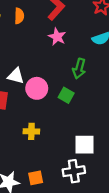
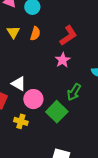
green square: (66, 95) -> (57, 112), size x1.5
yellow cross: (31, 131) -> (21, 121), moved

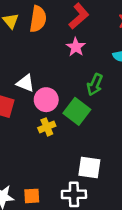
orange semicircle: (35, 34) -> (38, 19), size x1.5
yellow cross: (21, 121) -> (47, 127), moved, turned -32

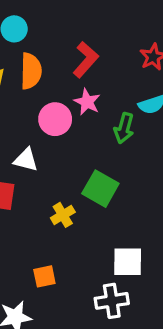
green arrow: (95, 85) -> (124, 128), moved
pink circle: (46, 100) -> (55, 119), moved
orange square: (32, 196) -> (44, 276), moved

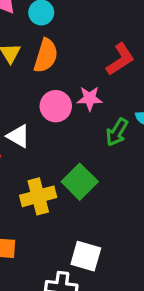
red L-shape: (86, 60) -> (120, 59), moved
pink star: (87, 102) -> (90, 98), turned 30
yellow cross: (63, 215) -> (38, 196), size x1.5

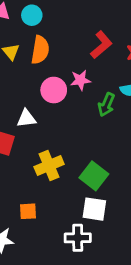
white triangle: (18, 136) -> (26, 118), turned -30
green square: (80, 182) -> (94, 176), moved

